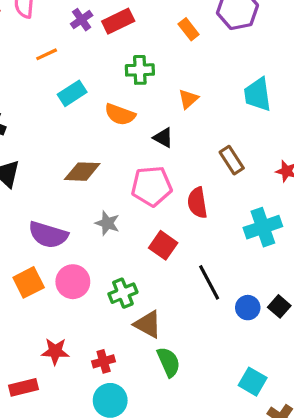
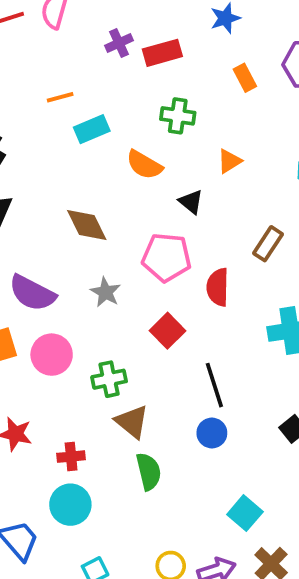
orange line: (47, 54) -> (60, 97), moved
brown rectangle: (232, 160) -> (268, 244), turned 56
brown diamond: (82, 172) -> (87, 225), turned 51
blue circle: (248, 308) -> (212, 433), moved

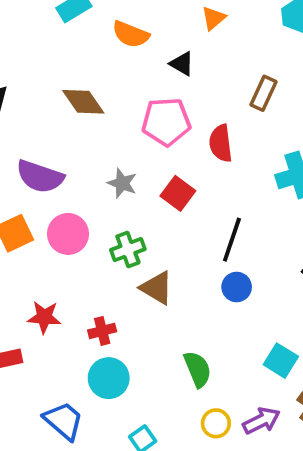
gray star: (106, 292) -> (122, 183), moved
black line: (214, 385) -> (232, 240), turned 45
green semicircle: (149, 471) -> (198, 369), moved

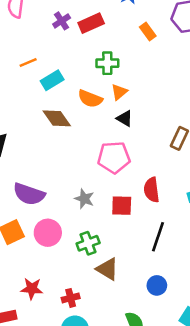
orange triangle: (213, 18) -> (119, 92), moved
brown diamond: (83, 102) -> (57, 118), moved
red semicircle: (221, 143) -> (152, 190), moved
red square: (178, 193) -> (122, 206), turned -35
blue circle: (237, 287) -> (157, 285), moved

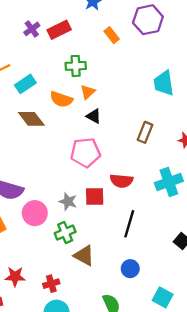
red semicircle: (152, 190) -> (121, 181), turned -75
gray star: (84, 199) -> (68, 202), moved
pink circle: (48, 233) -> (35, 213), moved

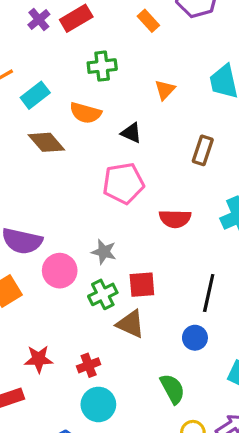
orange triangle: (88, 92) -> (165, 90), moved
red square: (95, 197) -> (142, 285), moved
black line: (129, 224) -> (209, 293), moved

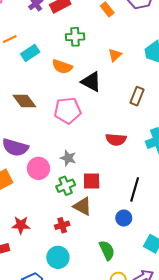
black triangle: (131, 133) -> (91, 82), size x1.5
brown diamond: (46, 142) -> (24, 101), moved
pink pentagon: (123, 183) -> (68, 110), moved
red cross: (89, 365) -> (62, 225), moved

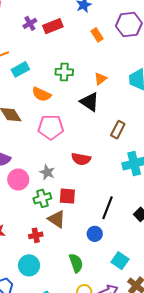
green cross: (75, 37) -> (64, 72), moved
orange semicircle: (62, 67) -> (42, 94), moved
black triangle: (91, 82) -> (90, 102), moved
brown rectangle: (137, 96) -> (118, 130), moved
red semicircle: (116, 139) -> (81, 159), moved

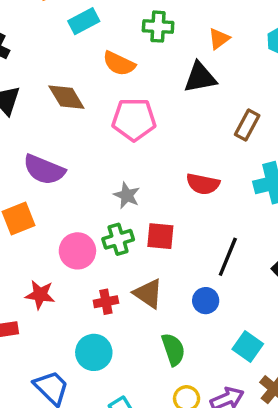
black triangle: (90, 102) -> (200, 77), turned -45
red semicircle: (81, 159) -> (203, 184), moved
pink circle: (18, 180) -> (77, 251), moved
brown triangle: (57, 219) -> (148, 294), moved

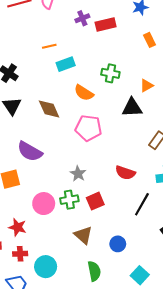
red square: (160, 236) -> (95, 201), turned -36
black line: (228, 257) -> (142, 204), moved
red cross: (106, 302) -> (20, 254), moved

